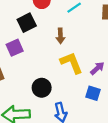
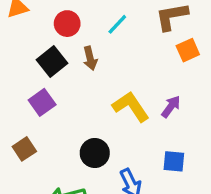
brown arrow: (60, 36) -> (90, 58), moved
blue square: (93, 93) -> (174, 161), moved

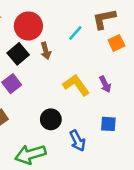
red circle: (67, 24) -> (28, 26), size x1.5
cyan line: (117, 24) -> (75, 33), moved
purple arrow: (171, 107) -> (105, 84), turned 119

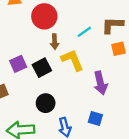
black square: (18, 54) -> (42, 68), moved
purple arrow: (105, 84) -> (100, 83), size x1.5
yellow L-shape: (76, 85) -> (72, 60), moved

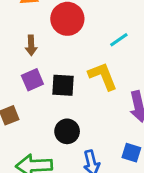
brown arrow: (55, 42) -> (31, 45), moved
black square: (42, 68) -> (63, 85), turned 30

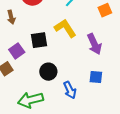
purple square: (32, 80) -> (17, 51), moved

